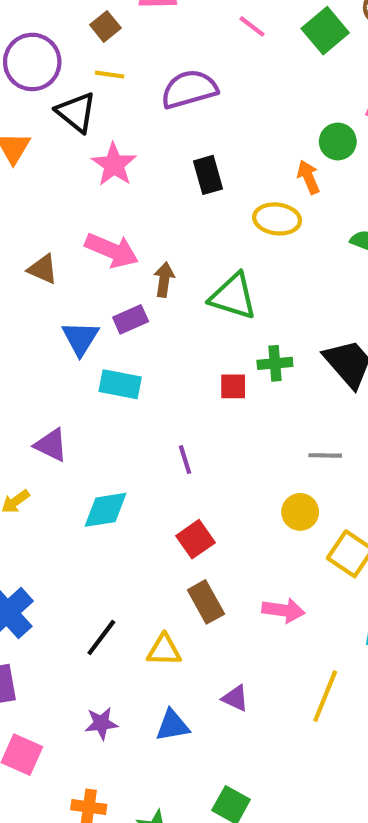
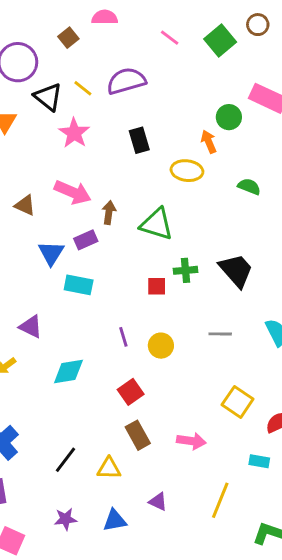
yellow line: (110, 75) -> (83, 88), moved, turned 30
yellow circle: (300, 512) -> (161, 346), moved

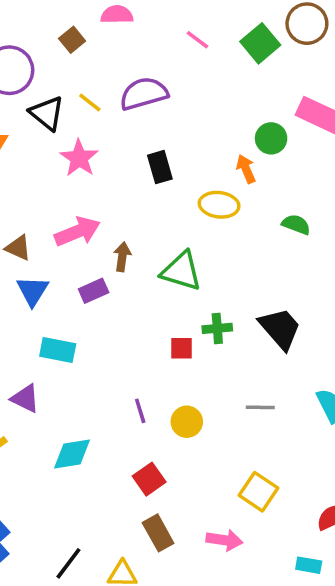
brown circle: (258, 25) -> (307, 24), size x1.5
pink arrow: (73, 192) -> (77, 232), turned -45
blue triangle: (51, 253) -> (33, 291), moved
cyan rectangle: (79, 285) -> (58, 350), moved
yellow square: (238, 402) -> (259, 492), moved

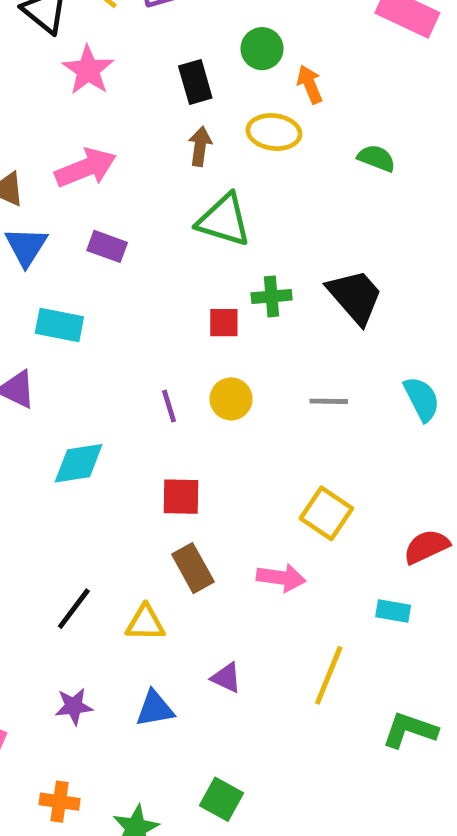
green circle: (271, 138) -> (262, 49), moved
brown arrow: (122, 257) -> (200, 146), moved
purple rectangle: (94, 291) -> (107, 246), turned 44
yellow circle: (187, 422) -> (231, 399), moved
red square: (149, 479) -> (181, 497), turned 36

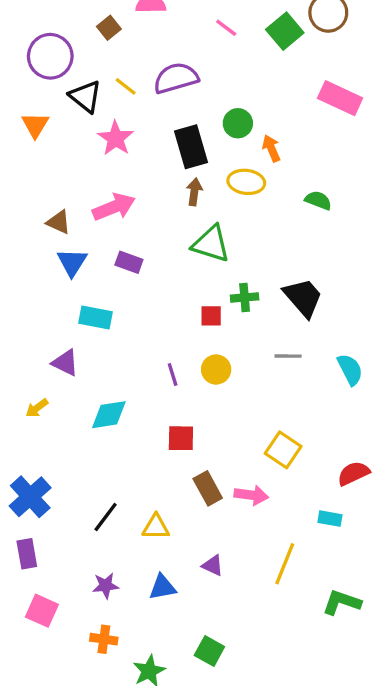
black rectangle: (195, 82) -> (191, 147), size x1.4
gray line: (329, 401) -> (288, 356), moved
brown rectangle: (193, 568) -> (208, 488), moved
orange cross: (59, 802) -> (104, 639), moved

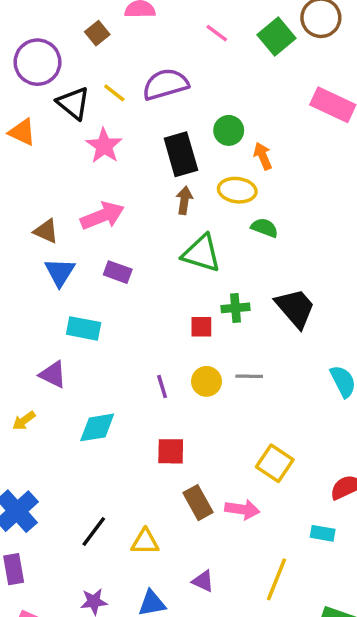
orange triangle: (35, 125) -> (22, 132), turned -36
green semicircle: (318, 200) -> (265, 228), moved
gray line: (288, 356) -> (249, 376), moved

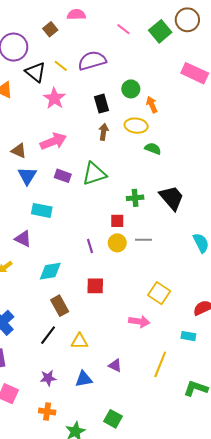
black rectangle: (181, 154) -> (102, 104), size x0.7
green triangle: (201, 253) -> (94, 174), moved, turned -35
red square: (201, 327) -> (117, 221), moved
brown rectangle: (198, 503) -> (60, 306), moved

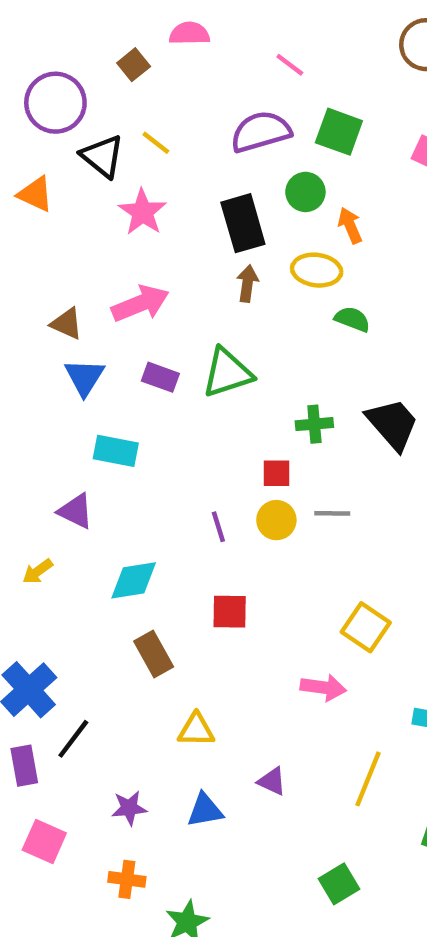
green square: (160, 31) -> (339, 132), moved, turned -30
purple semicircle: (92, 61) -> (261, 132), moved
black rectangle: (102, 104) -> (243, 223), size x1.4
black line: (48, 335) -> (73, 739), moved
green square: (113, 419) -> (339, 884), moved, turned 30

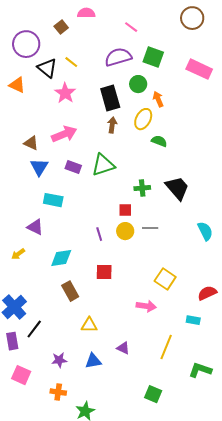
yellow ellipse: (317, 270) -> (143, 119), turned -70
green square: (339, 884) -> (153, 394), turned -36

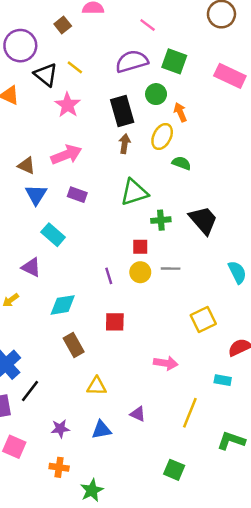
green triangle: (103, 165) -> (134, 192), moved
cyan rectangle: (53, 200) -> (53, 235), turned 30
yellow square: (165, 279) -> (203, 319), moved, turned 30

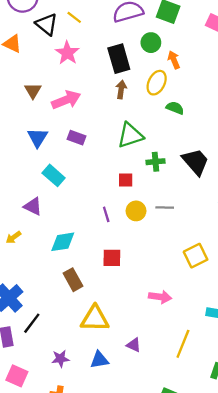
brown triangle: (26, 166) -> (33, 91), moved, turned 36
red square: (140, 247) -> (126, 180), moved
yellow triangle: (97, 386) -> (95, 319), size x1.5

